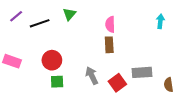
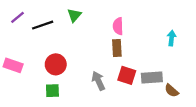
cyan arrow: (160, 21) -> (172, 38), moved
green square: (57, 82) -> (52, 91), moved
red square: (117, 83) -> (127, 75), moved, turned -36
brown semicircle: (169, 85) -> (172, 91), moved, turned -40

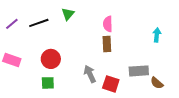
purple line: (17, 17) -> (12, 24), moved
red square: (127, 75) -> (111, 84), moved

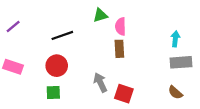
green triangle: (68, 14) -> (100, 15), moved, turned 32
black line: (39, 23) -> (62, 35), moved
gray rectangle: (139, 71) -> (181, 62), moved

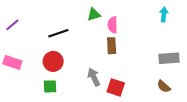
cyan arrow: (175, 39) -> (164, 14), moved

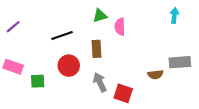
brown rectangle: (112, 46) -> (97, 49), moved
red circle: (53, 61) -> (69, 66), moved
green square: (50, 86) -> (38, 81), moved
brown semicircle: (164, 86) -> (155, 74), moved, turned -48

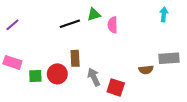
black line: (62, 36) -> (70, 24), moved
brown rectangle: (97, 49) -> (75, 58), moved
red circle: (69, 66) -> (57, 74), moved

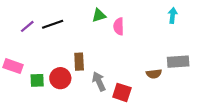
black line: (70, 24) -> (53, 24), moved
purple line: (12, 25) -> (27, 26), moved

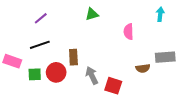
black line: (53, 24) -> (40, 45), moved
purple line: (27, 26) -> (41, 18), moved
pink semicircle: (119, 26) -> (129, 32), moved

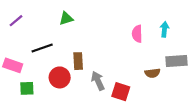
green triangle: (92, 14) -> (66, 19), moved
cyan arrow: (160, 14) -> (164, 29), moved
purple line: (41, 18) -> (16, 21), moved
green square: (35, 74) -> (27, 88), moved

